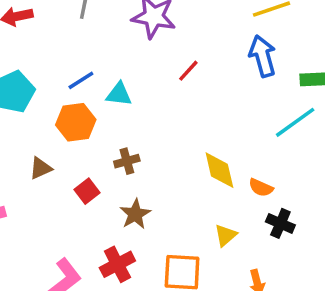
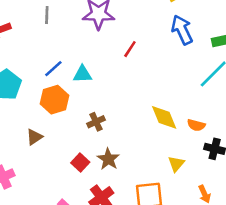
red square: (87, 191) -> (80, 162), moved

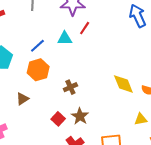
red line: (130, 49) -> (85, 28), moved
cyan triangle: (83, 74) -> (65, 38), moved
yellow triangle: (176, 164) -> (141, 119), moved, turned 40

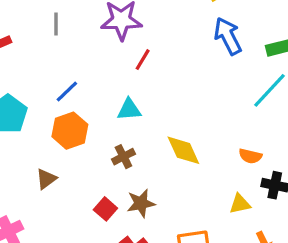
cyan triangle: (65, 38) -> (129, 110), moved
yellow diamond: (123, 84) -> (183, 150), moved
brown star: (80, 116) -> (141, 203), turned 30

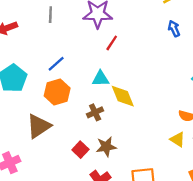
blue arrow: (228, 36) -> (174, 29), size x0.6
yellow diamond: (183, 150) -> (123, 96), moved
brown triangle: (46, 179) -> (39, 126), size x1.6
yellow triangle: (240, 204) -> (178, 139), moved, turned 42

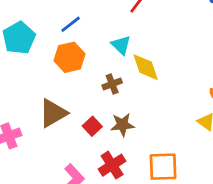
cyan triangle: (101, 79) -> (121, 45), turned 42
brown triangle: (39, 126) -> (53, 113), moved

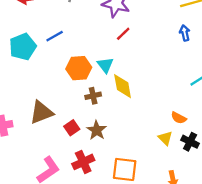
blue line: (71, 24) -> (55, 36), moved
orange hexagon: (69, 57) -> (79, 68), moved
brown star: (122, 125) -> (97, 130), turned 30

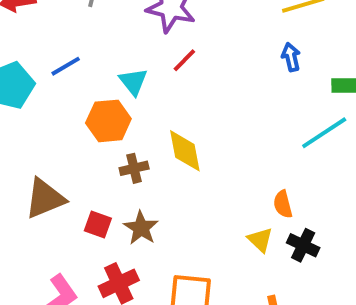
cyan triangle: (105, 65) -> (133, 82), moved
orange semicircle: (179, 118) -> (283, 204), turned 49
red square: (72, 128) -> (98, 224), turned -35

